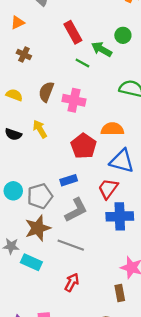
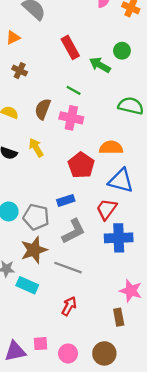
green line: (82, 63) -> (74, 90), moved
gray pentagon: (40, 196) -> (36, 217), turned 30

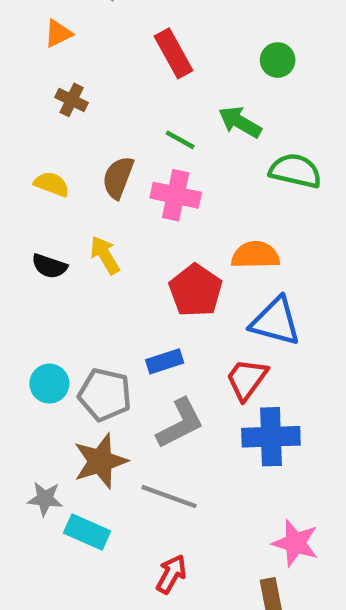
green arrow: (100, 65) -> (240, 122), moved

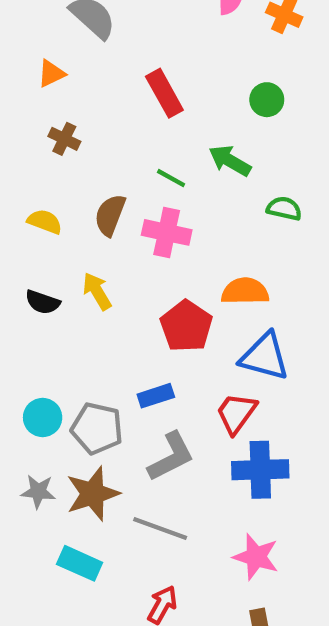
green semicircle: (295, 171) -> (284, 209), size x0.7
gray star: (45, 499) -> (38, 491), moved
pink star: (295, 543) -> (256, 557), moved

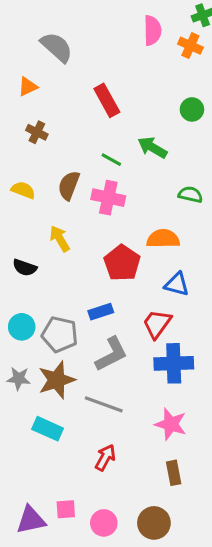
green circle: (267, 100) -> (192, 109), moved
green semicircle: (284, 209) -> (190, 195), moved
black semicircle: (43, 302) -> (25, 268), moved
blue triangle: (265, 357) -> (177, 284), size x0.7

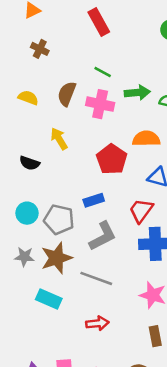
green arrow: (152, 147) -> (137, 93), moved, turned 145
red arrow: (105, 458) -> (98, 323), turned 55

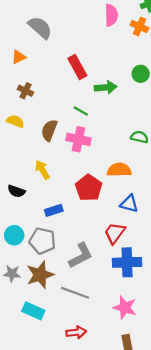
green arrow: (137, 93) -> (106, 87), moved
yellow semicircle: (28, 98) -> (15, 121), moved
blue rectangle: (94, 200) -> (54, 210), moved

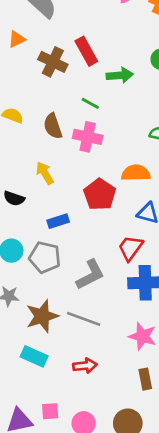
brown cross: (25, 91) -> (53, 62), moved, size x1.5
brown semicircle: (49, 130) -> (53, 126), turned -40
brown star: (40, 275) -> (42, 316), moved
cyan rectangle: (33, 311) -> (34, 356), moved

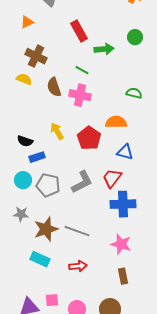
brown cross: (53, 62) -> (36, 56), moved
yellow arrow: (45, 173) -> (57, 131), moved
blue rectangle: (58, 221) -> (37, 157), moved
gray L-shape: (90, 275) -> (82, 182), moved

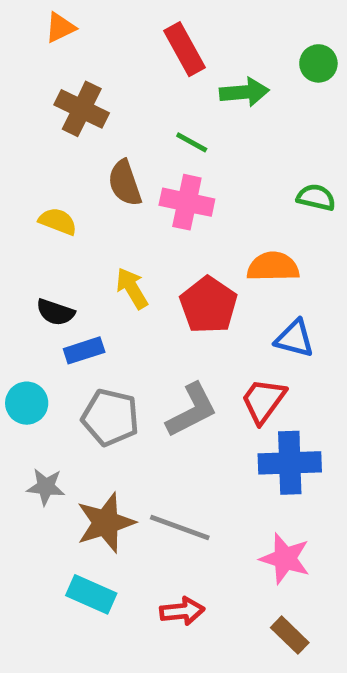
yellow semicircle: (24, 79) -> (58, 221), moved
cyan circle: (23, 180) -> (27, 403), moved
brown rectangle: (123, 276) -> (290, 635), turned -35

